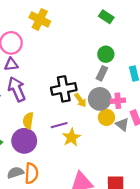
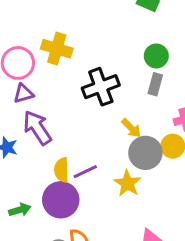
yellow cross: (40, 19) -> (57, 49), moved
black cross: (64, 89) -> (101, 87), moved
gray circle: (100, 99) -> (145, 153), moved
purple line: (59, 125) -> (85, 172), moved

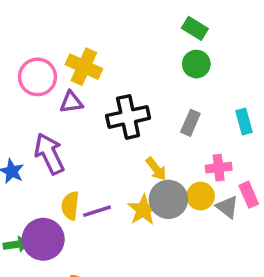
green circle: (156, 56) -> (196, 64), moved
purple triangle: (23, 94) -> (71, 102), moved
yellow star: (127, 183) -> (143, 210), moved
purple circle: (61, 200) -> (43, 239), moved

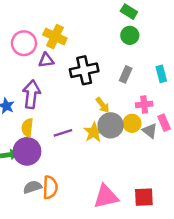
purple arrow: (49, 154) -> (31, 94), turned 32
yellow semicircle: (70, 206) -> (27, 128), moved

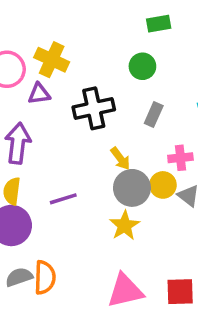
green rectangle: (129, 12) -> (159, 24), turned -42
green circle: (130, 35) -> (142, 66), moved
yellow star: (94, 132) -> (125, 226), moved

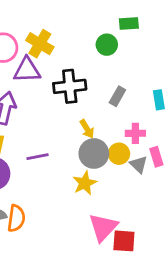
green circle: (142, 66) -> (107, 45), moved
purple triangle: (39, 94) -> (27, 70), size x1.5
pink triangle: (125, 291) -> (103, 227), moved, turned -40

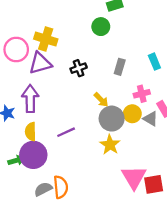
black cross: (70, 86) -> (79, 68), size x0.6

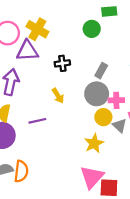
yellow arrow: (101, 100) -> (58, 96), moved
gray circle: (112, 119) -> (97, 94), moved
yellow star: (110, 145) -> (94, 143), moved

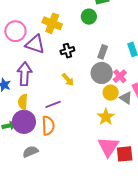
yellow cross: (37, 29) -> (52, 23), moved
purple triangle: (27, 51) -> (35, 44), turned 30
pink cross: (116, 100) -> (120, 76), turned -32
orange semicircle: (21, 171) -> (48, 126), moved

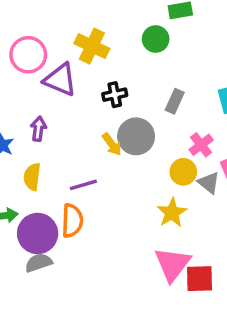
gray circle: (102, 73) -> (136, 136), moved
purple arrow: (25, 74) -> (38, 129), size x0.6
purple circle: (24, 122) -> (38, 233), moved

